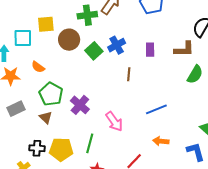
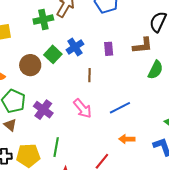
brown circle: (69, 40) -> (30, 65), moved
pink arrow: (114, 121) -> (83, 109), moved

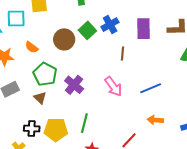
purple rectangle: (109, 49) -> (144, 29), size x1.5

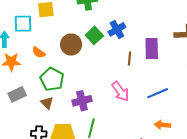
purple rectangle: (144, 29) -> (152, 48), moved
purple cross: (74, 85) -> (82, 101), moved, turned 36

